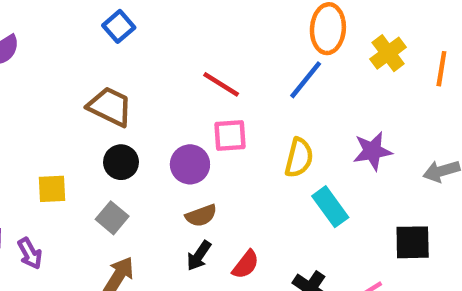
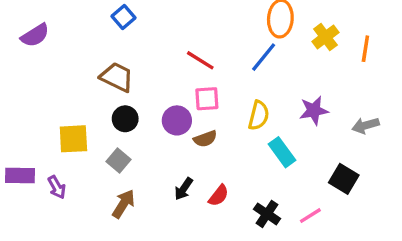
yellow square: (52, 189) -> (73, 139), size x1.4
brown semicircle: (201, 216) -> (205, 139), moved
black square: (413, 242) -> (344, 179), turned 32

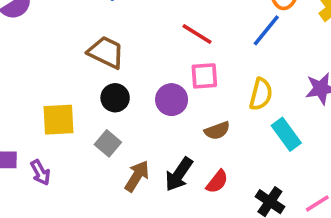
brown semicircle: (205, 139) -> (217, 131), moved
black arrow: (184, 189) -> (179, 174), size x1.4
brown arrow: (123, 204) -> (137, 176), moved

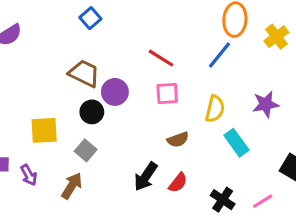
purple circle: (172, 100) -> (115, 92), moved
brown arrow: (137, 176) -> (72, 186), moved

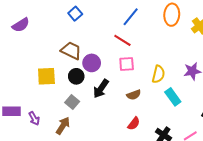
blue line: (220, 55) -> (131, 17), moved
yellow square: (44, 130) -> (46, 76), moved
black arrow: (146, 177) -> (101, 89), moved

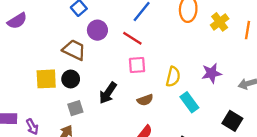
purple circle: (92, 63) -> (97, 30), moved
black circle: (76, 76) -> (71, 79), moved
gray square: (72, 102) -> (75, 108), turned 32

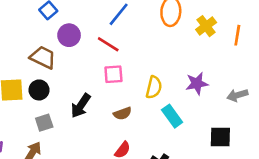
black square: (232, 121) -> (220, 137), turned -30

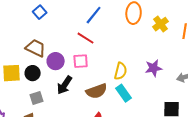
purple circle: (69, 35) -> (56, 61), moved
pink square: (113, 74) -> (81, 61), moved
brown semicircle: (123, 113) -> (97, 91), size x1.5
cyan rectangle: (172, 116) -> (124, 93), moved

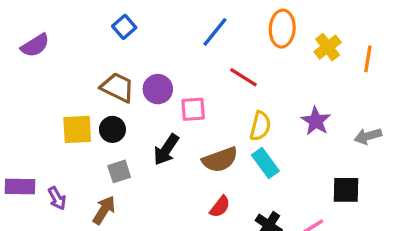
red line: (86, 38) -> (244, 77), moved
purple circle: (56, 61) -> (158, 89), moved
purple star: (154, 68) -> (316, 121), turned -30

